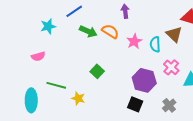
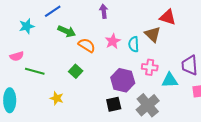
orange semicircle: (110, 31) -> (87, 45), moved
pink cross: (171, 67) -> (150, 67), turned -35
green line: (56, 85) -> (35, 71), moved
black square: (135, 104) -> (114, 104), turned -35
gray cross: (169, 105) -> (148, 105), size x1.6

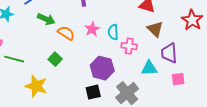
brown triangle: (153, 34) -> (155, 29), moved
pink cross: (150, 67) -> (129, 46), moved
yellow star: (57, 98) -> (36, 86), size x1.6

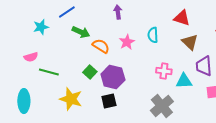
cyan semicircle: (113, 32) -> (153, 35), moved
pink cross: (129, 46) -> (164, 71), moved
purple hexagon: (102, 68) -> (113, 77), moved
black square: (93, 92) -> (109, 101), moved

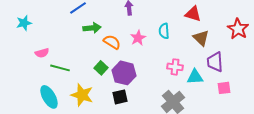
cyan star: (41, 27) -> (24, 23), moved
green arrow: (81, 32) -> (92, 28), turned -30
cyan ellipse: (24, 101) -> (49, 97), moved, turned -30

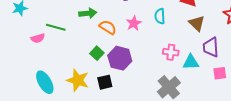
green line: (60, 68) -> (56, 27), moved
black square: (120, 97) -> (105, 82), moved

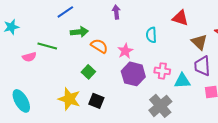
pink star: (134, 23) -> (125, 51), moved
brown triangle: (197, 23) -> (199, 42), moved
purple hexagon: (120, 58) -> (133, 74), moved
cyan ellipse: (45, 82) -> (21, 101), moved
black square: (105, 82) -> (96, 101), turned 35

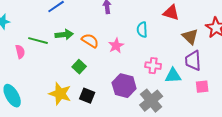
green arrow: (79, 32) -> (64, 35), moved
pink semicircle: (29, 57) -> (20, 52), turned -88
purple hexagon: (133, 74) -> (124, 86), moved

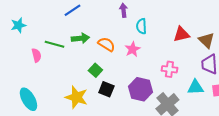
red triangle: (171, 13) -> (181, 34), moved, turned -30
cyan semicircle: (142, 30) -> (141, 26), moved
cyan triangle: (173, 76) -> (195, 87), moved
black square: (87, 96) -> (106, 89), moved

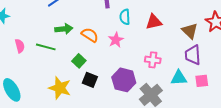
red triangle: (181, 34) -> (154, 22), moved
green line: (54, 44) -> (46, 47), moved

